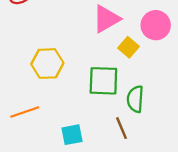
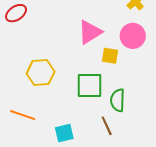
yellow square: (129, 47) -> (110, 56), turned -30
orange line: (25, 112) -> (23, 115), turned 40

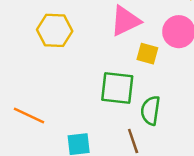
yellow hexagon: (41, 73) -> (55, 30), moved

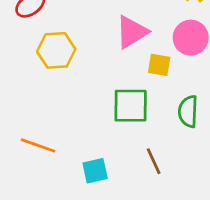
green semicircle: (150, 110) -> (188, 111), moved

